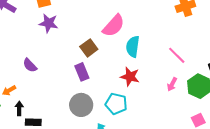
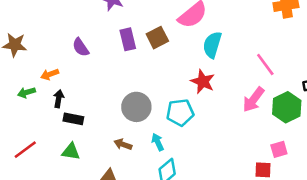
purple rectangle: (82, 72) -> (128, 39), moved
pink arrow: (172, 84) -> (253, 100), size x1.5
cyan pentagon: (116, 104) -> (180, 112), turned -30

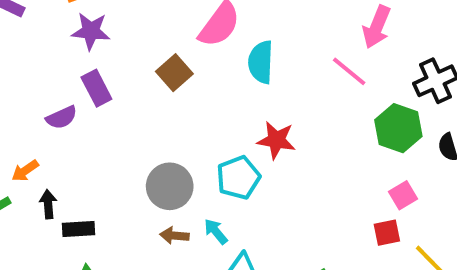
purple rectangle: (128, 39) -> (96, 88), moved
purple semicircle: (81, 47) -> (62, 117), turned -66
red star: (203, 82) -> (276, 140), moved
pink arrow: (253, 100) -> (377, 27), moved
brown arrow: (123, 144) -> (174, 236), moved

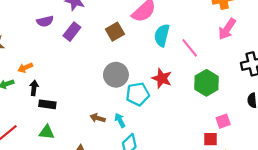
pink line: (349, 71) -> (190, 48), moved
purple rectangle: (96, 88) -> (72, 32), turned 54
purple semicircle: (62, 117) -> (45, 21), moved
green hexagon: (398, 128) -> (207, 83), moved
gray circle: (170, 186) -> (116, 75), moved

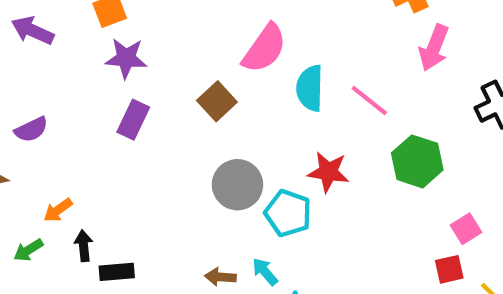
purple semicircle: (45, 21) -> (31, 129), moved
cyan pentagon: (138, 94) -> (288, 213), turned -30

